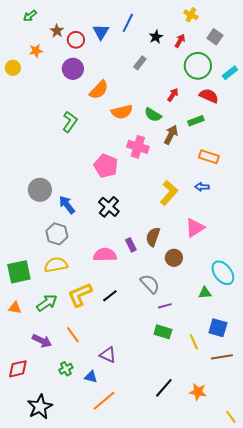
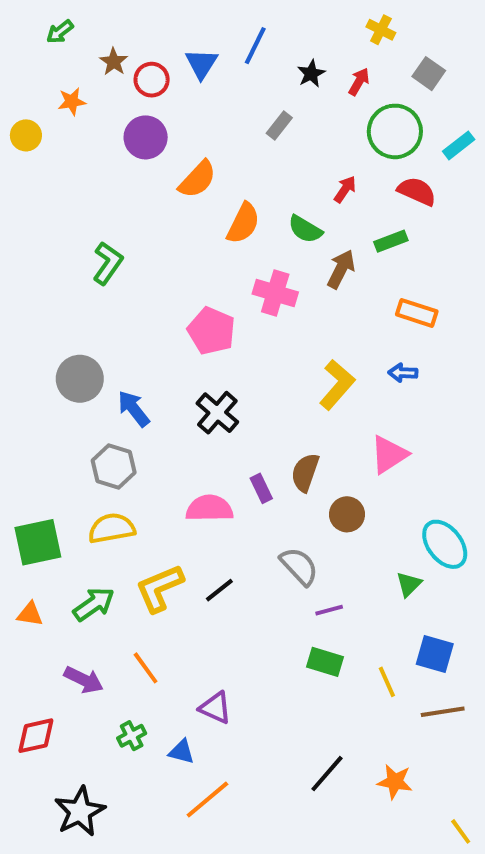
orange semicircle: (122, 112) -> (243, 223), turned -50
green L-shape: (70, 122) -> (108, 263), moved
green triangle: (205, 293) -> (409, 584), turned -40

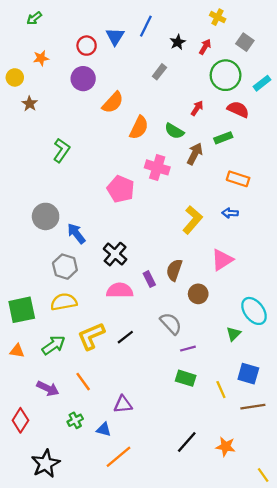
brown star: (114, 62) -> (30, 104), moved
black cross: (217, 413) -> (115, 254), moved
purple triangle: (215, 708) -> (123, 404), turned -30
red diamond: (36, 736) -> (20, 420), turned -45

